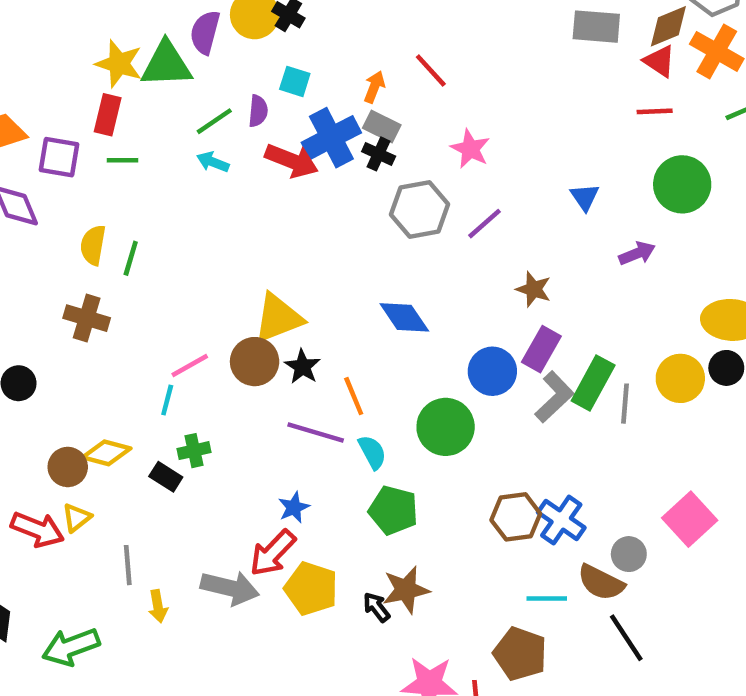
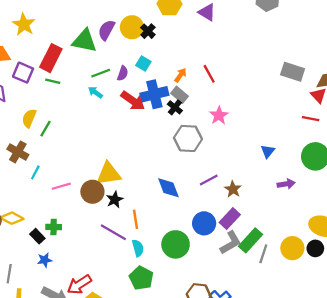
yellow star: (119, 64) -> (24, 24), moved
red rectangle: (108, 115) -> (51, 58), size x1.4
purple line: (484, 224) -> (209, 180), moved
cyan line: (167, 400) -> (35, 172), moved
blue star: (294, 507) -> (45, 260), moved

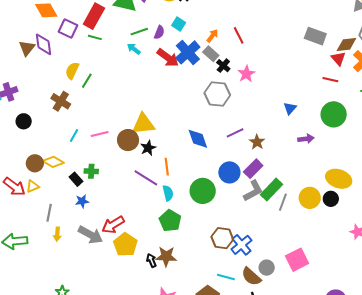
blue cross: (154, 94) -> (188, 52), turned -30
black cross: (175, 107) -> (223, 66), moved
cyan line: (35, 172) -> (74, 135), moved

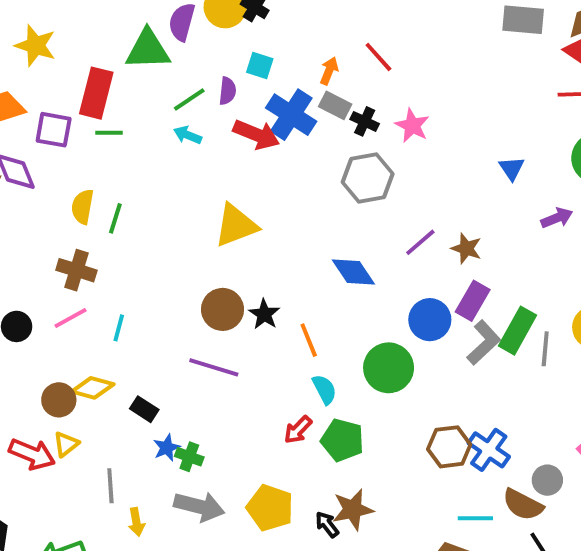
yellow triangle: (143, 124) -> (236, 225), moved
pink line: (100, 134) -> (70, 318), moved
green cross: (91, 171) -> (189, 457), moved, turned 32
purple line: (146, 178) -> (214, 367), moved
red arrow: (113, 225) -> (298, 430), moved, size x0.7

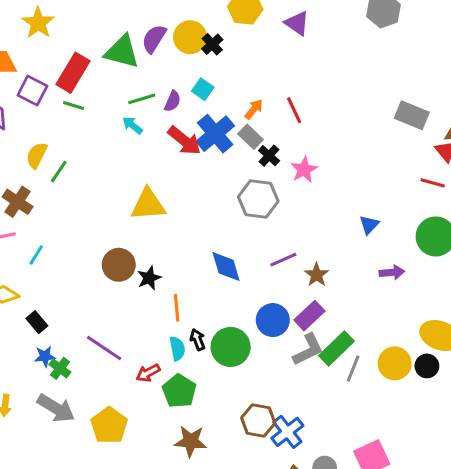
purple line: (214, 367) -> (104, 348), moved
brown star: (353, 510) -> (191, 441), moved
black arrow: (327, 524) -> (198, 340), moved

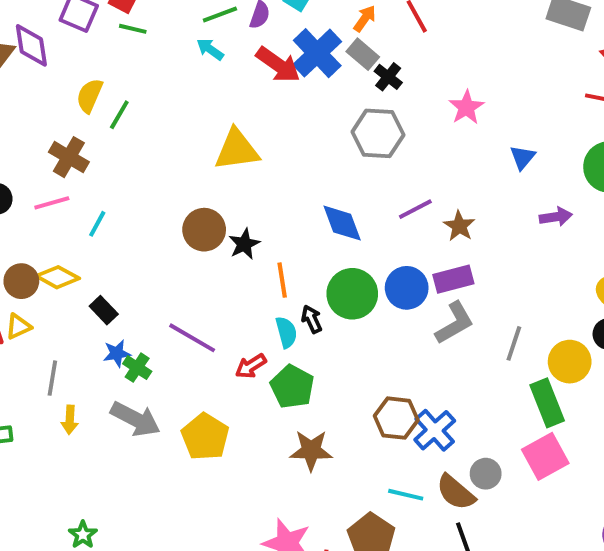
pink star: (304, 170) -> (466, 107), moved
purple rectangle: (309, 316) -> (453, 279), turned 32
green circle: (231, 347) -> (352, 294), moved
green rectangle: (336, 348) -> (547, 403), moved, turned -64
yellow circle: (395, 363) -> (570, 362), moved

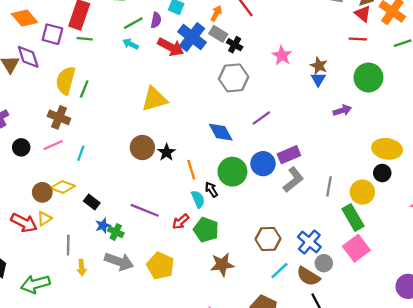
yellow semicircle: (90, 96) -> (66, 81), size x1.4
brown star: (459, 226) -> (319, 66), moved
blue cross: (435, 430) -> (309, 242), moved
cyan line: (406, 495) -> (279, 271), moved, turned -48

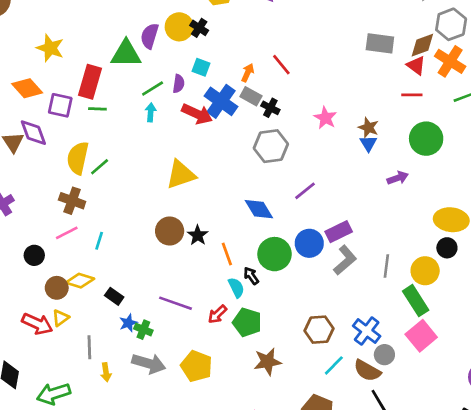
cyan arrow: (131, 44) -> (151, 112), turned 70
green line: (84, 89) -> (100, 167), turned 30
black circle: (21, 147) -> (34, 255), moved

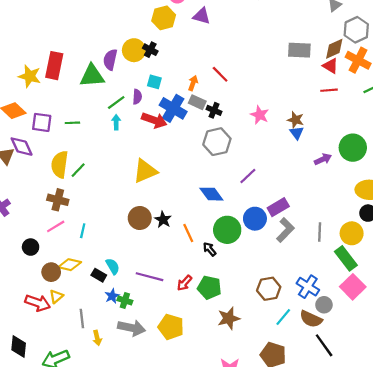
red rectangle: (90, 82) -> (54, 66), moved
green circle: (426, 139) -> (353, 148), moved
cyan semicircle: (236, 288) -> (113, 266), moved

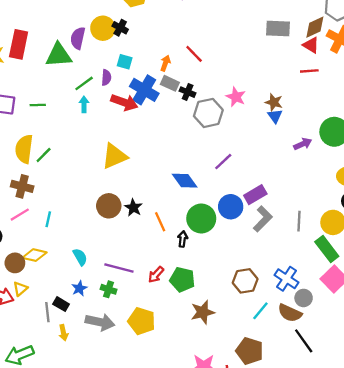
gray hexagon: (217, 142) -> (208, 113), moved
black arrow: (210, 249) -> (183, 239), turned 48
black rectangle: (99, 275) -> (61, 304), moved
green cross: (125, 300) -> (109, 289), moved

